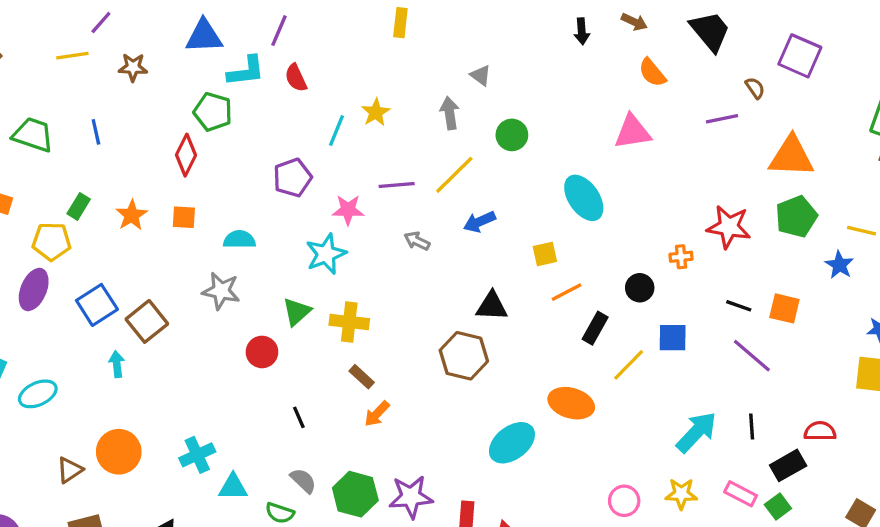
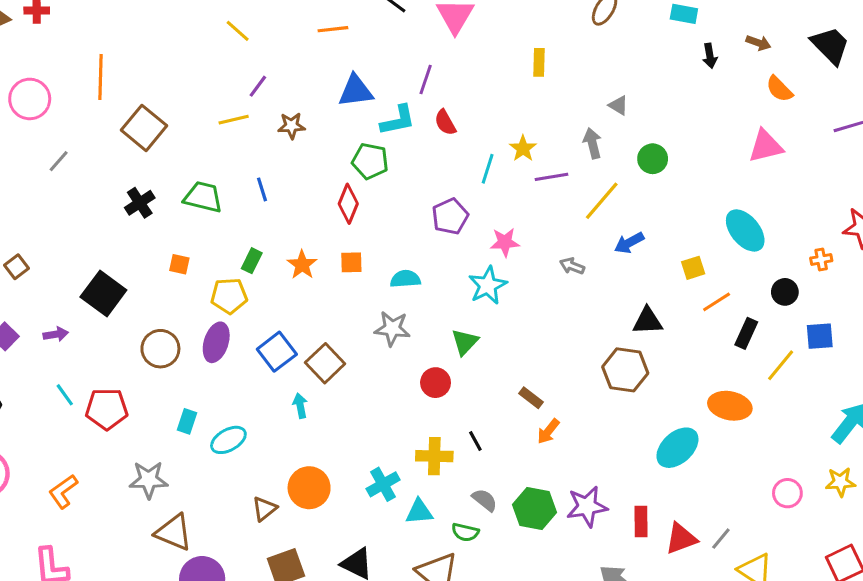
purple line: (397, 185) -> (551, 177), moved
cyan ellipse: (584, 198) -> (745, 230), moved
yellow cross: (349, 322) -> (434, 456), moved

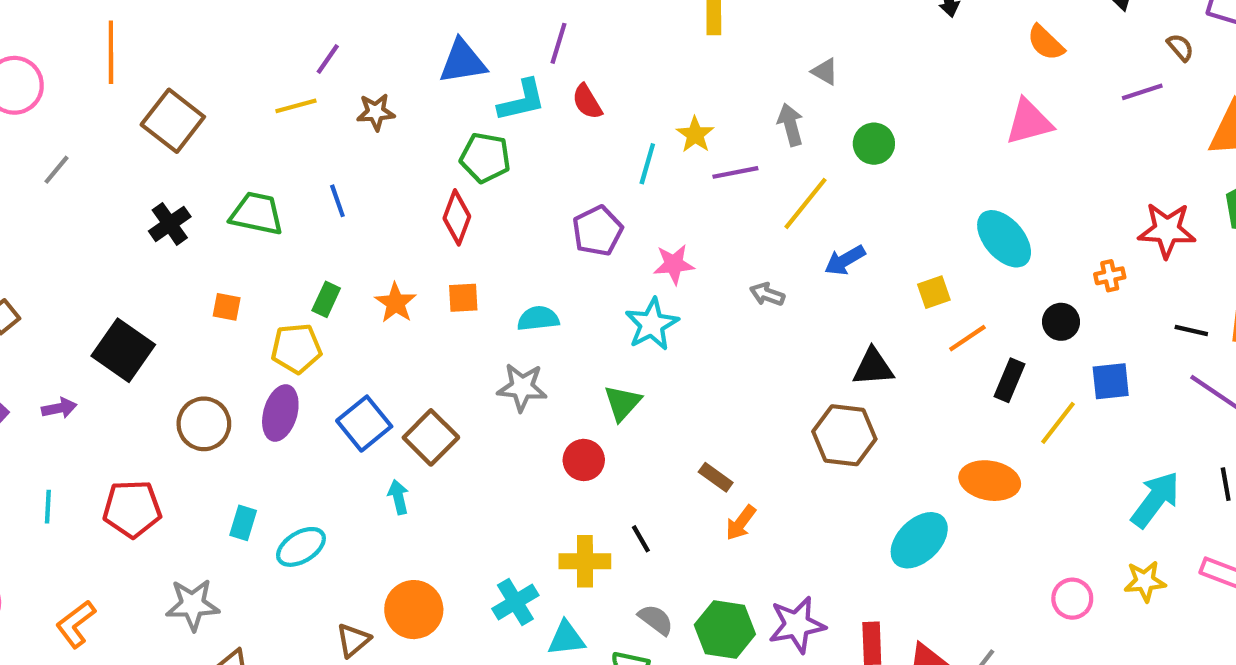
cyan line: (65, 395) -> (48, 507), moved, turned 40

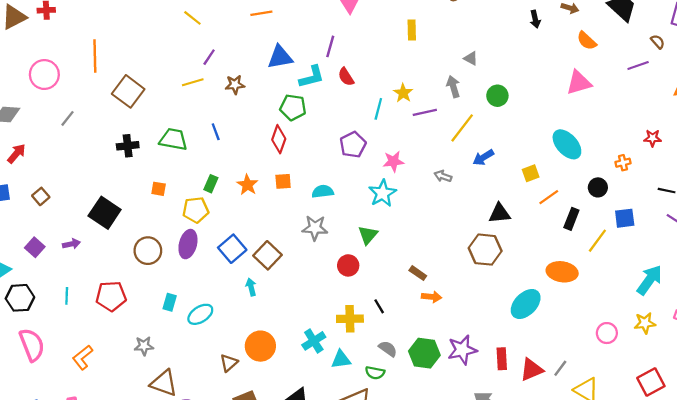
black cross: (170, 224) -> (128, 146), turned 30
red star: (1167, 230) -> (653, 138), size x0.6
orange arrow: (741, 523) -> (432, 297), turned -120
gray star: (193, 605) -> (144, 346), size x0.7

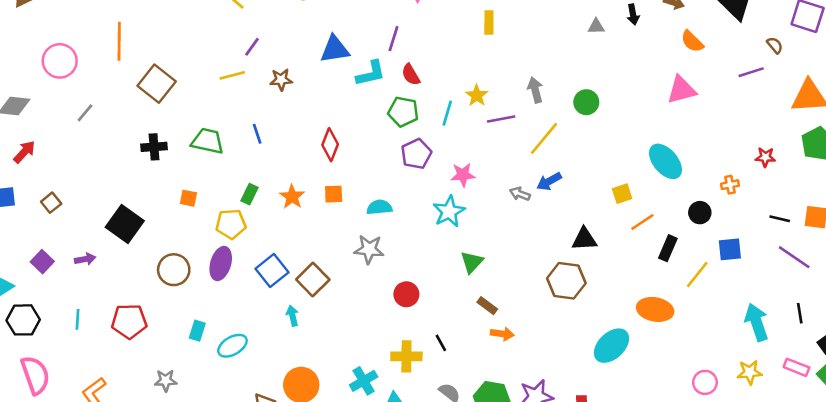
gray triangle: (471, 58) -> (596, 26), moved, turned -32
green pentagon: (293, 107) -> (403, 112), moved
blue arrow: (483, 157) -> (549, 181), moved
green triangle: (368, 235) -> (472, 262), moved
cyan arrow: (649, 280) -> (757, 322), turned -56

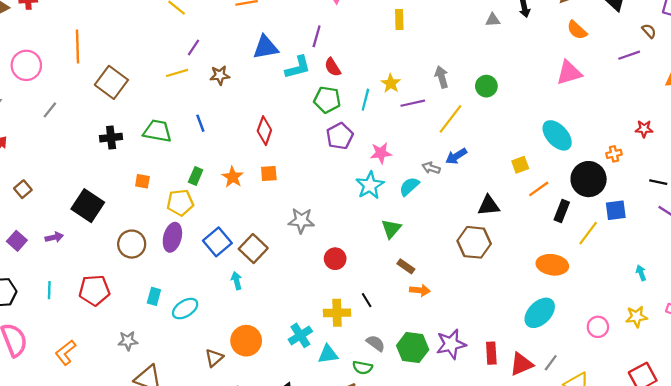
cyan semicircle: (379, 207) -> (409, 186), moved, turned -35
black circle: (700, 213) -> (589, 179), size x1.8
cyan arrow: (757, 322) -> (641, 273), size x0.5
cyan ellipse: (611, 346) -> (540, 313), moved

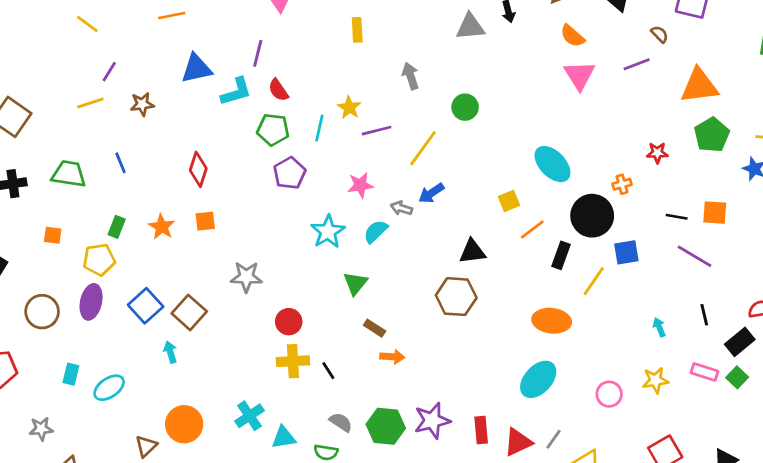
gray triangle: (493, 20) -> (470, 27), size x1.6
pink triangle: (569, 73) -> (579, 75), moved, turned -44
gray arrow: (442, 77) -> (410, 76), moved
pink star: (381, 153) -> (360, 185), moved
yellow cross: (337, 313) -> (293, 361), moved

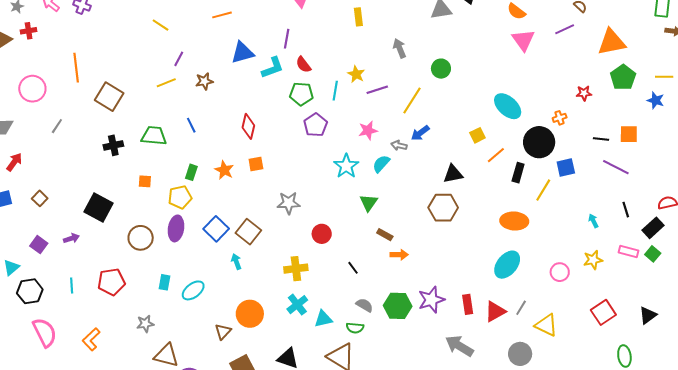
yellow cross: (293, 361) -> (296, 269), moved

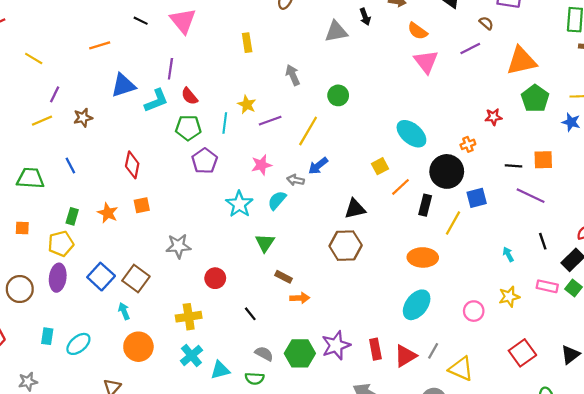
orange circle: (250, 314) -> (138, 347), moved

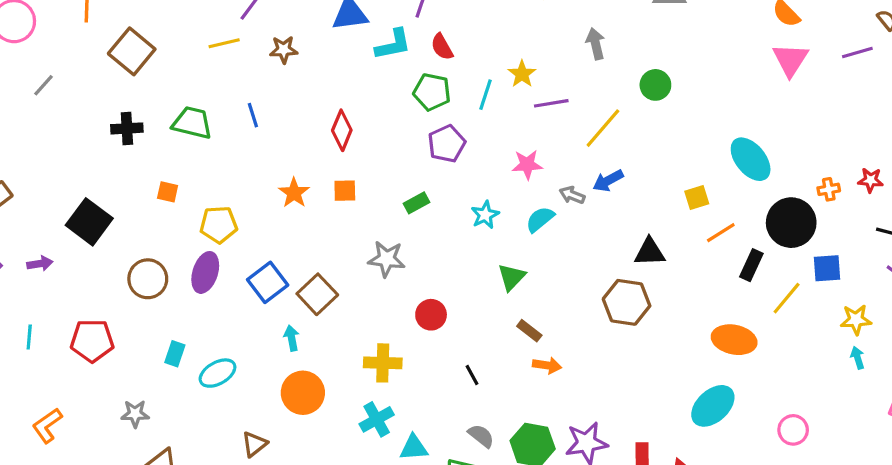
red star: (493, 117) -> (871, 180), moved
cyan star: (239, 204) -> (485, 215), size x0.7
green rectangle: (72, 216) -> (416, 203), moved, turned 35
yellow star: (509, 297) -> (856, 320), moved

